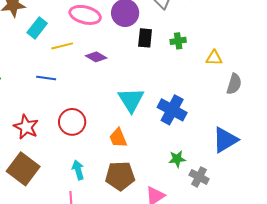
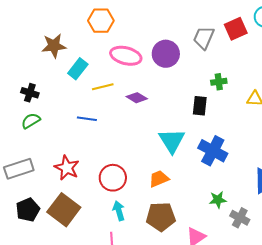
black rectangle: (145, 38) -> (200, 106), moved
red circle: (72, 122) -> (113, 178), moved
orange trapezoid: (118, 138) -> (159, 179), turned 90

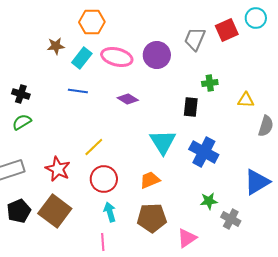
brown star: (54, 46) -> (56, 46), moved, size x0.7
cyan rectangle: (78, 69) -> (82, 58), moved
yellow line: (103, 87) -> (94, 147), moved, turned -30
blue line: (87, 119) -> (78, 91), moved

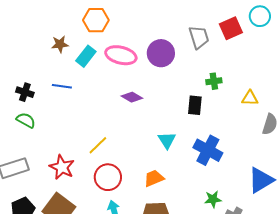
gray trapezoid: (195, 39) -> (199, 37), turned 140
blue line: (78, 91) -> (62, 86), moved
green semicircle: (22, 122) -> (26, 120), turned 60
cyan triangle: (163, 142) -> (167, 140), size x0.7

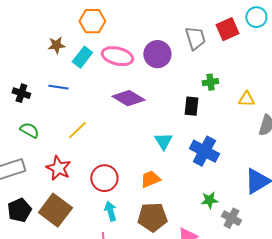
purple diamond: (132, 97) -> (128, 98), size x1.5
green semicircle: (26, 120) -> (29, 130), moved
yellow line: (98, 145) -> (77, 130), moved

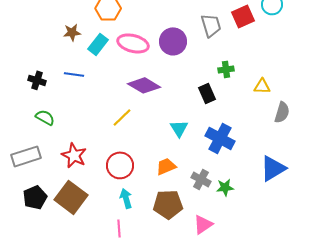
black rectangle: (191, 106) -> (207, 93), turned -30
yellow line: (77, 130) -> (122, 117), moved
gray cross: (231, 218) -> (201, 179), moved

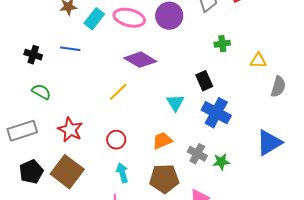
black rectangle: (207, 93) -> (204, 81), moved
red circle: (120, 165) -> (116, 140), size x0.7

